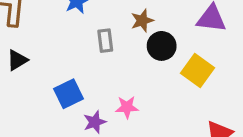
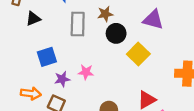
gray rectangle: (105, 41) -> (78, 24), size x1.5
black triangle: (17, 60) -> (33, 19), moved

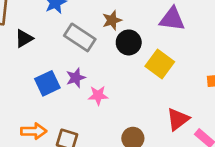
gray rectangle: (78, 24) -> (80, 37), turned -50
purple star: (62, 79) -> (76, 78), moved

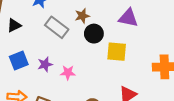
yellow square: (160, 64) -> (117, 52), turned -35
purple star: (76, 78) -> (45, 64), moved
blue square: (47, 83) -> (19, 61), moved

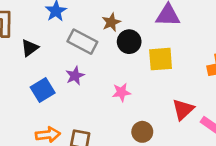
purple star: (45, 64) -> (75, 76), moved
pink star: (68, 73) -> (121, 92), moved

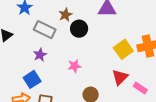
yellow square: (161, 59) -> (123, 49), moved, turned -30
blue square: (43, 90) -> (32, 79), moved

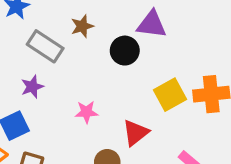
black circle: (79, 29) -> (125, 51), moved
red triangle: (120, 77) -> (136, 133), moved

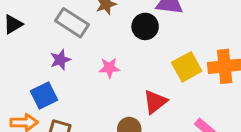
pink star: (87, 112) -> (109, 68), moved

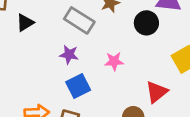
purple star: (60, 60) -> (69, 55), turned 30
blue square: (44, 96) -> (78, 86), moved

